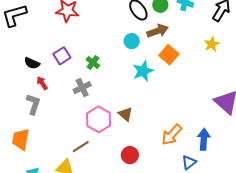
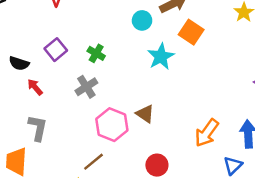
gray L-shape: (33, 104) -> (38, 128), moved

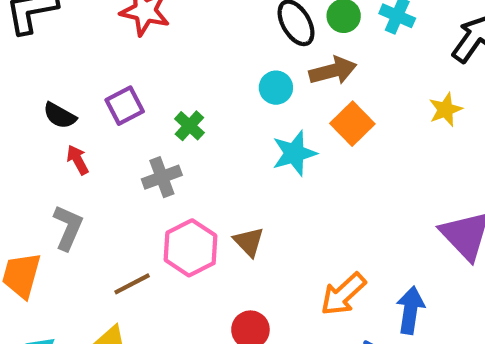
brown line: (94, 162) -> (132, 284), moved

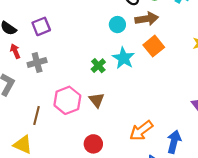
green cross: (189, 126) -> (98, 66), moved
cyan star: (294, 153) -> (123, 58), turned -30
gray cross: (162, 177) -> (37, 63), moved
brown line: (132, 284) -> (36, 116), turned -54

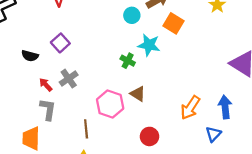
red arrow: (15, 51) -> (46, 85), moved

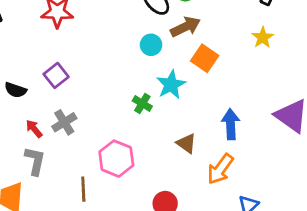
cyan star: (149, 45) -> (171, 85), turned 30
brown triangle: (138, 94) -> (186, 143), moved
blue arrow: (225, 107) -> (231, 124), moved

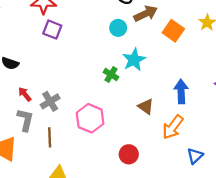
orange square: (205, 58) -> (173, 31), moved
purple square: (56, 75) -> (52, 30), moved, turned -30
gray cross: (64, 122) -> (50, 101), moved
brown line: (83, 189) -> (50, 137), moved

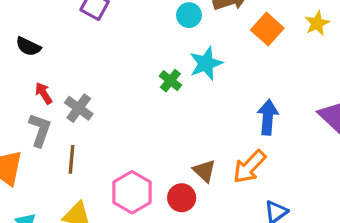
gray cross: (50, 101) -> (79, 108), turned -30
brown triangle: (146, 107) -> (204, 171), moved
pink hexagon: (90, 118) -> (132, 192), moved

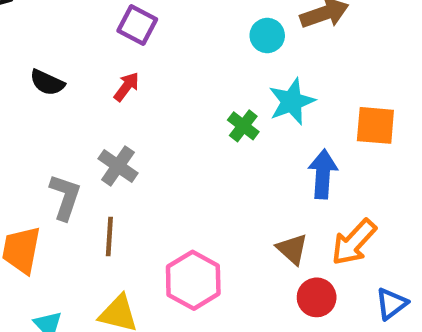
orange square: (267, 29) -> (375, 125), moved, turned -36
red arrow: (44, 93) -> (126, 87), moved, turned 70
blue arrow: (268, 117) -> (323, 174), moved
red circle: (182, 198) -> (317, 297), moved

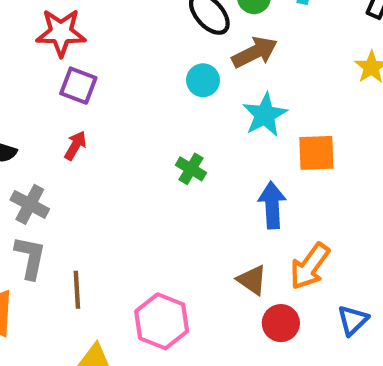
cyan star: (292, 101) -> (265, 115), moved
gray cross: (118, 166) -> (30, 204), moved

